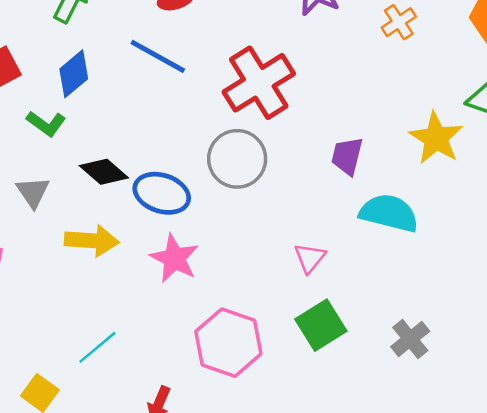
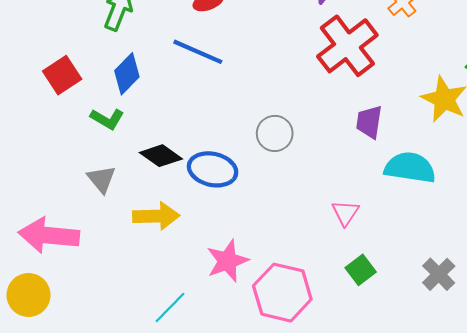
red cross: (259, 83) -> (347, 46), moved
gray circle: (237, 159) -> (275, 133), size x0.7
pink star: (174, 258) -> (227, 261), moved, turned 30
green square: (321, 325) -> (361, 270), size x0.7

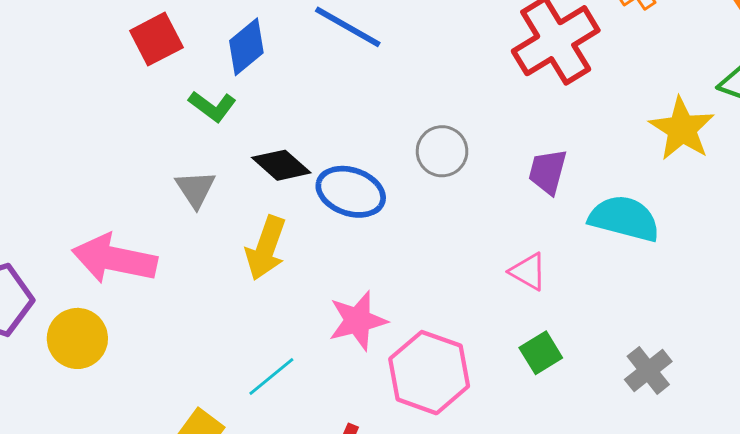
purple trapezoid: (369, 122) -> (548, 172), moved
pink triangle: (345, 213) -> (528, 271), turned -40
yellow arrow: (156, 216) -> (266, 248), turned 105

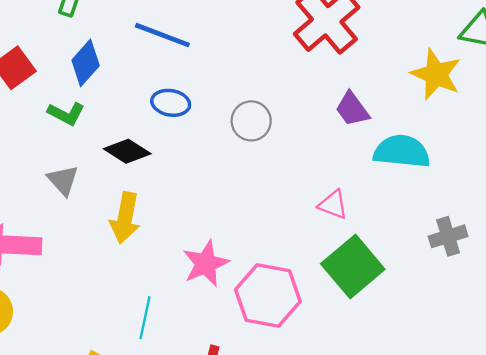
purple trapezoid: (548, 172) -> (352, 109), moved, turned -42
blue ellipse: (351, 192) -> (171, 103), moved, size x0.7
green square: (541, 353) -> (353, 267), size x1.8
gray cross: (648, 370) -> (448, 236), moved, turned 30
cyan line: (271, 377) -> (145, 318), turned -30

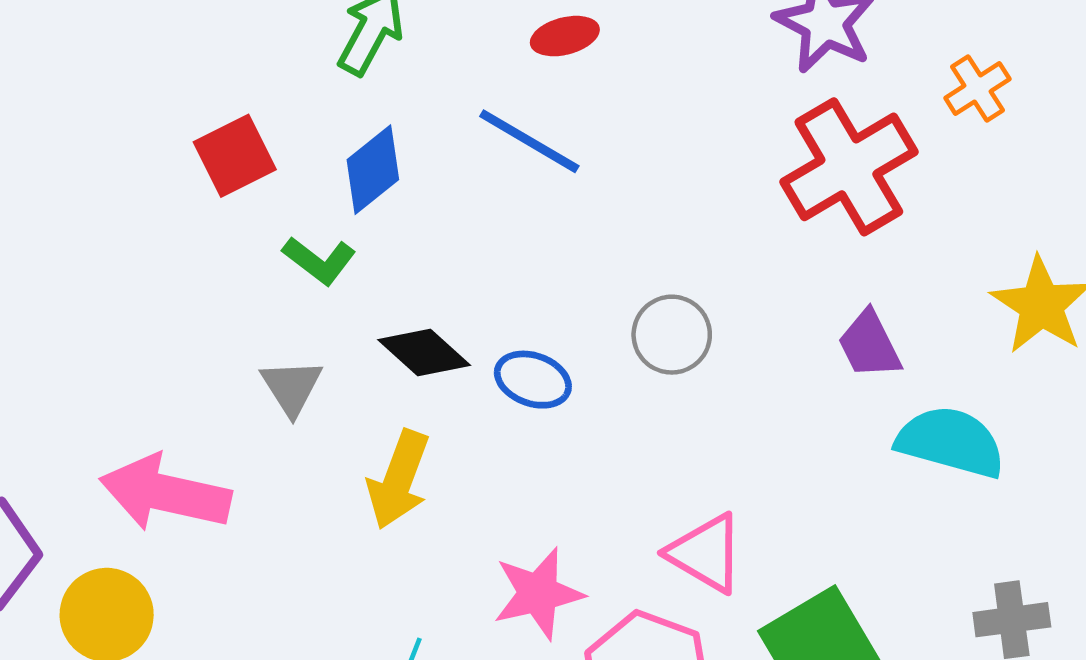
blue ellipse: (171, 103) -> (533, 380), moved
pink triangle: (333, 205) -> (706, 553), moved, size x1.4

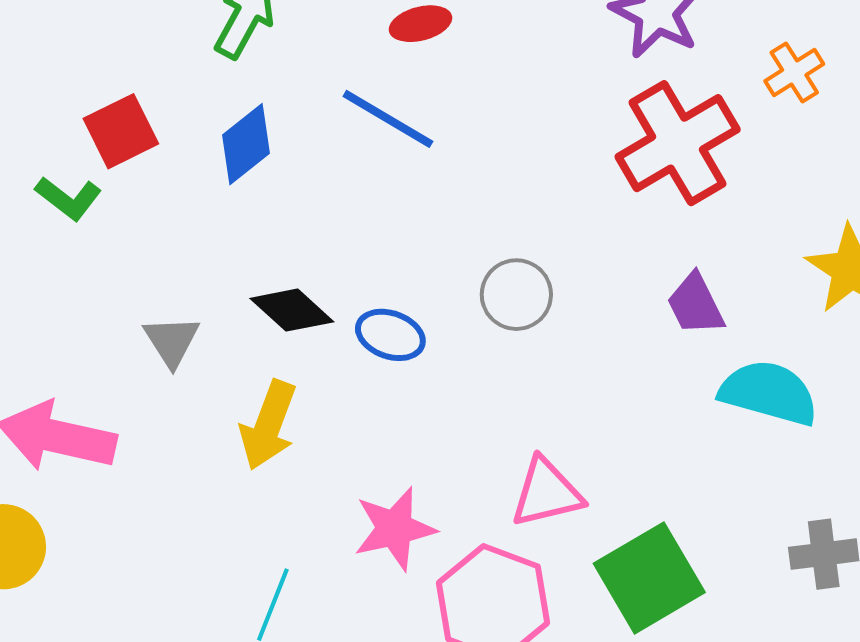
green L-shape: (319, 260) -> (68, 198), moved
pink triangle: (706, 553) -> (547, 493), turned -44

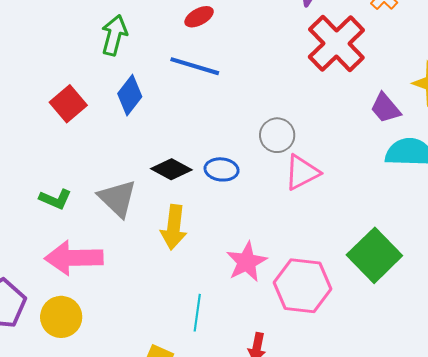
green L-shape: (68, 198) -> (55, 199), moved
purple trapezoid: (695, 304) -> (385, 108), moved
gray triangle: (172, 341) -> (117, 198), size x1.4
pink triangle: (547, 493) -> (302, 172), moved

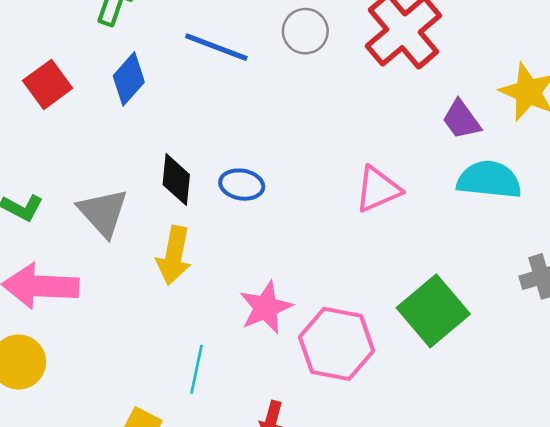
gray circle: (277, 135) -> (305, 31), moved
black diamond: (171, 169) -> (176, 180), turned 63
pink triangle: (302, 172) -> (378, 189), moved

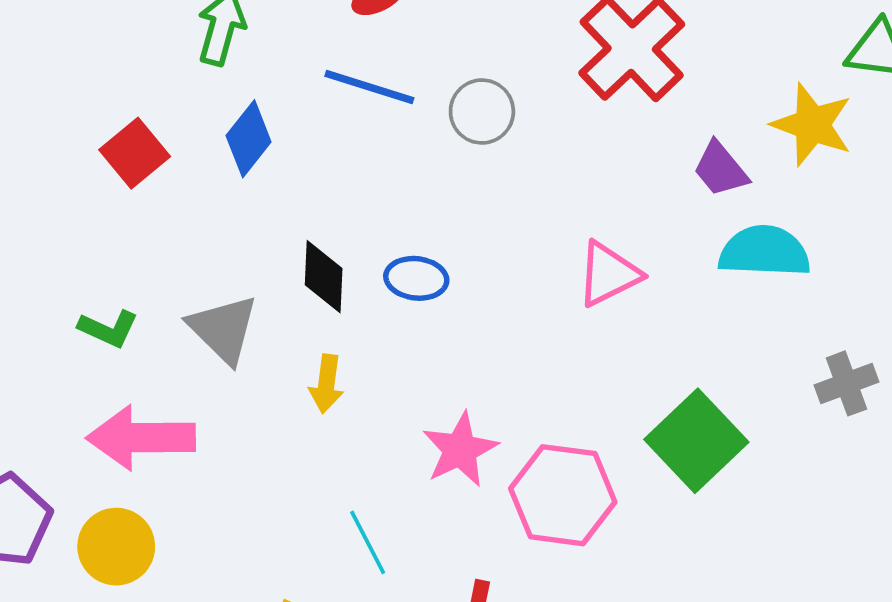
gray circle: (305, 31) -> (482, 111), moved
yellow arrow: (174, 255) -> (326, 384), size x0.7
cyan line: (196, 369) -> (368, 542), turned -36

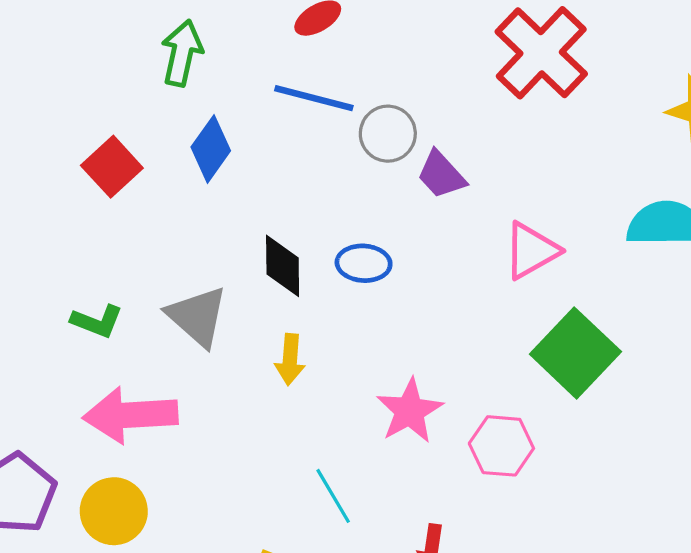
gray circle: (482, 111) -> (388, 134), moved
purple trapezoid: (720, 169) -> (441, 175), moved
green square: (696, 441) -> (575, 353), moved
pink hexagon: (563, 495) -> (501, 446), size x0.7

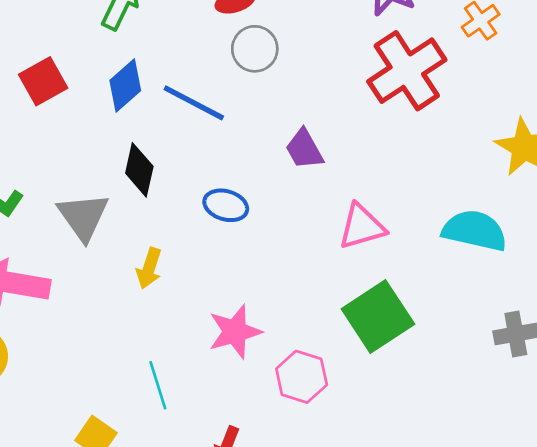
blue line: (314, 98) -> (194, 103), moved
gray circle: (388, 134) -> (255, 49), moved
black diamond: (283, 266) -> (139, 170), moved

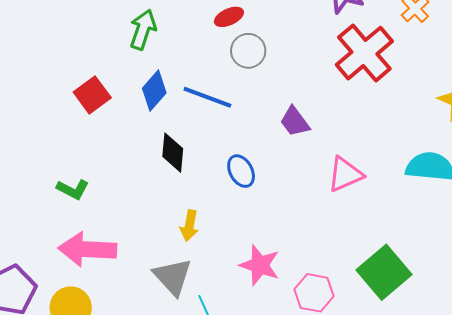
blue ellipse: (226, 205) -> (241, 171), turned 52
gray triangle: (83, 217) -> (173, 277), moved
green square: (378, 316) -> (384, 272), moved
pink star: (235, 332) -> (260, 265), turned -30

